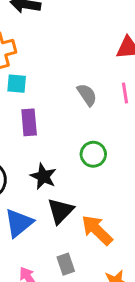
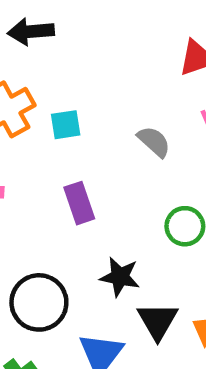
cyan square: (17, 84) -> (66, 125), moved

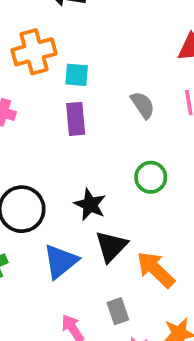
purple rectangle: (79, 203) -> (76, 119), moved

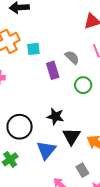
purple rectangle: (76, 119) -> (53, 70), moved
green circle: (151, 177) -> (83, 85), moved

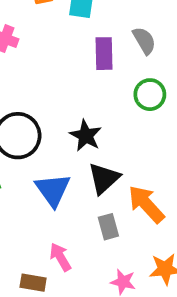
blue triangle: (46, 150) -> (53, 190), turned -30
gray rectangle: (82, 170) -> (108, 227), moved

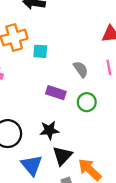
purple rectangle: (104, 54) -> (56, 93), moved, turned -66
black star: (86, 136) -> (49, 130), turned -30

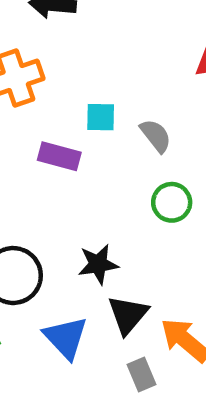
cyan square: (40, 51) -> (101, 117), moved
purple rectangle: (56, 93) -> (59, 156), moved

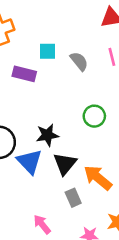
green circle: (172, 202) -> (94, 116), moved
blue triangle: (66, 338) -> (29, 162), moved

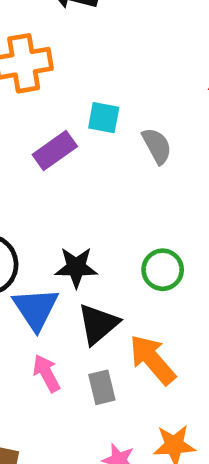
purple rectangle: (24, 74) -> (55, 150), turned -60
green circle: (94, 116) -> (163, 270), moved
pink arrow: (42, 224) -> (46, 373), moved

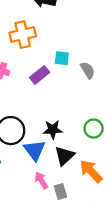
gray rectangle: (102, 387) -> (60, 192), moved

